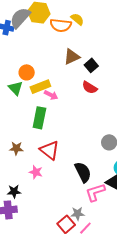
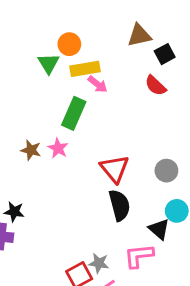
red triangle: (49, 150) -> (115, 169), moved
pink star: (36, 172) -> (58, 148), moved
pink L-shape: (95, 192) -> (139, 256), moved

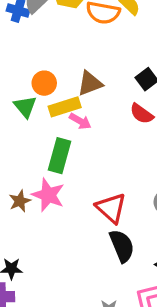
brown triangle: (139, 35) -> (90, 83), moved
pink star: (58, 148) -> (48, 195), size x1.5
brown star: (31, 150) -> (20, 201), turned -30

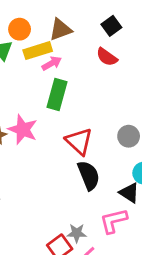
pink arrow: (80, 121) -> (52, 63), turned -60
green rectangle: (59, 156) -> (57, 95), moved

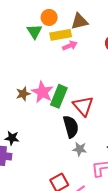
green rectangle: (57, 95) -> (59, 96), moved
black semicircle: (89, 175) -> (71, 127), moved
gray star: (77, 233) -> (80, 149), moved

